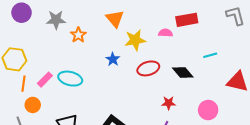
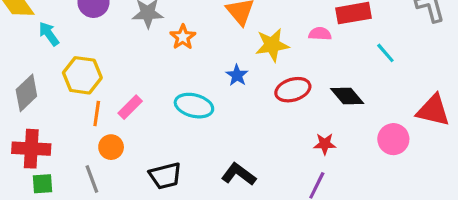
cyan line: (210, 55) -> (385, 53), moved, turned 64
cyan ellipse: (70, 79) -> (194, 106), moved
pink circle: (208, 110) -> (393, 139), moved

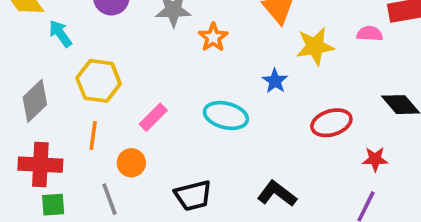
red ellipse: (293, 90) -> (331, 123), moved
orange line: (97, 114) -> (93, 136), moved

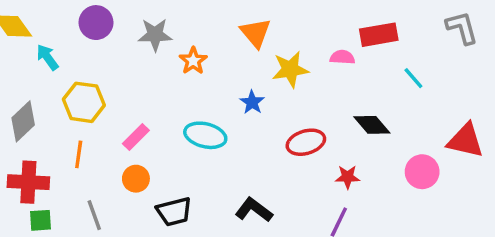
orange circle: (131, 163) -> (136, 179), moved

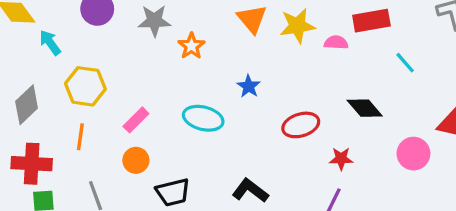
yellow star: (290, 69) -> (297, 26), moved

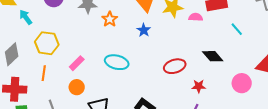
blue star: (249, 86) -> (144, 30), moved

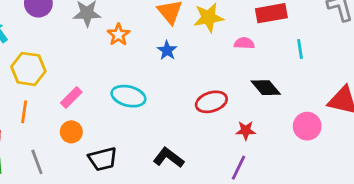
pink semicircle: (196, 17) -> (244, 43), moved
cyan line: (237, 29) -> (300, 49), turned 32

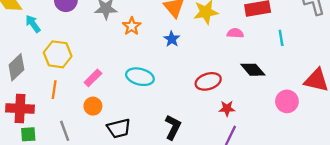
red star: (246, 130) -> (227, 108), moved
black L-shape: (168, 158) -> (173, 127), turned 80

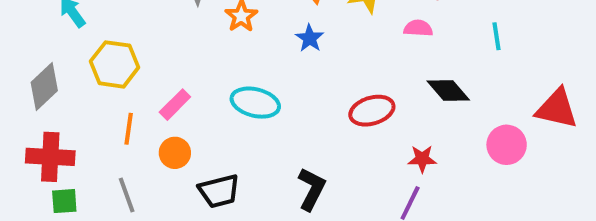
orange line: (54, 90) -> (129, 129), moved
red star: (227, 108) -> (422, 159), moved

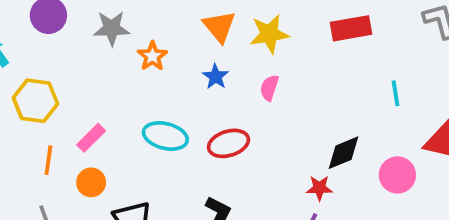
pink semicircle: (418, 28) -> (269, 88), moved, turned -75
cyan line: (497, 36) -> (396, 93), moved
black diamond: (448, 91) -> (344, 153), moved, turned -72
red ellipse: (372, 111) -> (228, 143), moved

